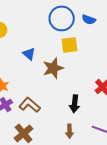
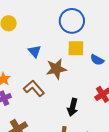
blue semicircle: (89, 20) -> (97, 60), moved
brown L-shape: (30, 105) -> (34, 88), moved

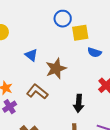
blue circle: (72, 21) -> (63, 19), size x0.7
yellow square: (76, 48) -> (80, 33), moved

